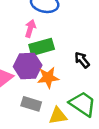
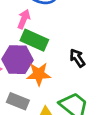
green rectangle: (42, 47) -> (34, 40), turned 35

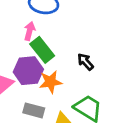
green rectangle: (34, 40) -> (42, 50), turned 35

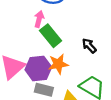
purple hexagon: (28, 71) -> (38, 68), moved

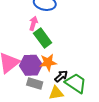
black arrow: (89, 46) -> (61, 76), moved, turned 88

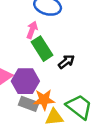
orange star: (48, 62) -> (44, 100), moved
black arrow: (61, 76) -> (66, 62), moved

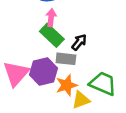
pink arrow: (32, 30) -> (51, 18), moved
gray rectangle: (29, 104) -> (66, 59), moved

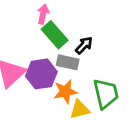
pink arrow: (51, 18) -> (43, 14), moved
green trapezoid: (103, 83) -> (106, 94), turned 48

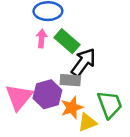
green rectangle: (55, 35) -> (67, 41), moved
black arrow: (84, 45) -> (83, 62), size x1.6

